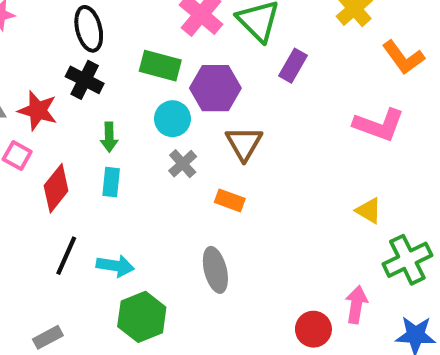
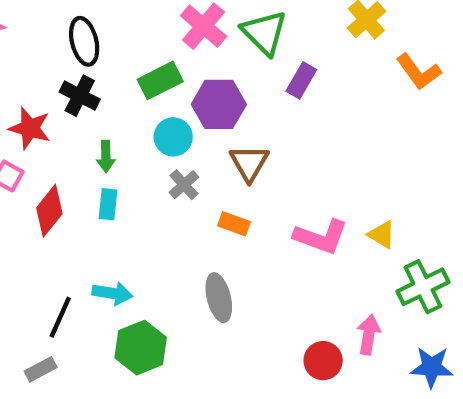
green rectangle: (160, 66) -> (160, 80), turned -42
pink L-shape: (379, 125) -> (321, 237), moved
black line: (66, 256) -> (60, 317), moved

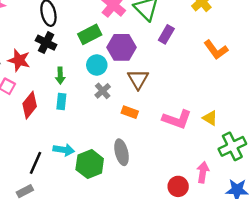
orange L-shape: (419, 72) -> (216, 50), moved
green hexagon: (141, 348) -> (90, 164), moved

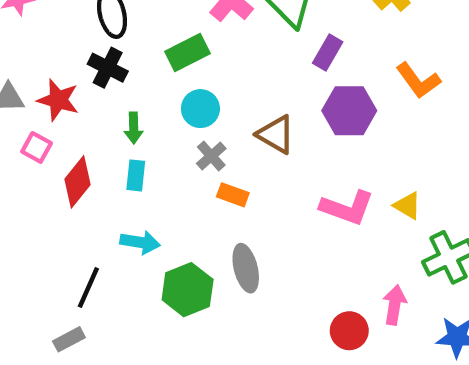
purple hexagon: (122, 47) -> (349, 111), moved
brown triangle: (138, 79) -> (276, 134), turned -30
orange rectangle: (130, 112) -> (233, 195), moved
cyan arrow: (64, 150) -> (140, 242), moved

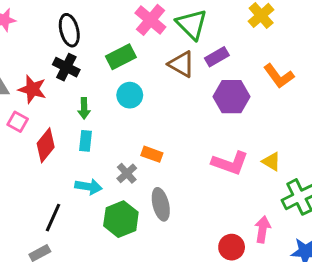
purple rectangle: (328, 53) -> (217, 57), turned 30
brown triangle: (276, 134) -> (181, 64), moved
gray cross: (211, 156) -> (127, 173), moved

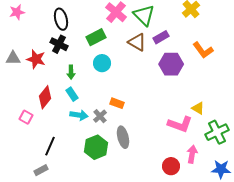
pink square: (18, 122) -> (26, 117), moved
cyan rectangle: (85, 141) -> (72, 94), turned -40
pink L-shape: (230, 163) -> (180, 124), moved
cyan arrow: (88, 187) -> (79, 115), moved

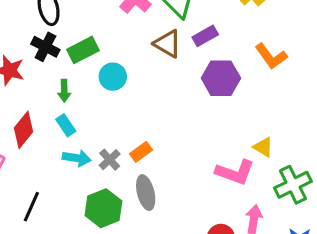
green rectangle: (96, 37) -> (83, 50), moved
orange rectangle: (117, 103) -> (141, 152), moved, turned -56

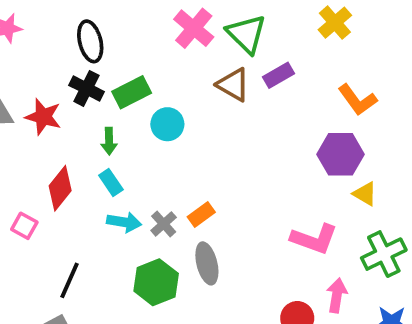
purple hexagon: (221, 78) -> (341, 154), moved
yellow triangle: (263, 147) -> (365, 194), moved

